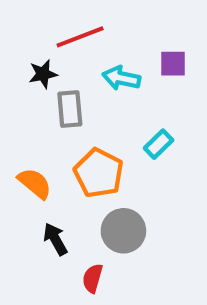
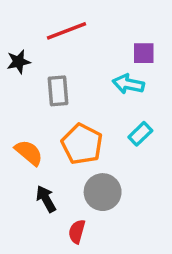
black star: (43, 74) -> (19, 62), moved
cyan arrow: (121, 78) -> (128, 84), moved
cyan rectangle: (159, 144) -> (140, 134), moved

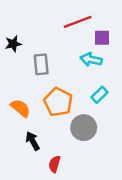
red line: (67, 31) -> (78, 22), moved
gray circle: (103, 192) -> (84, 128), moved

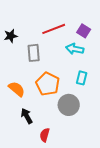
red line: (78, 22) -> (54, 29), moved
purple square: (102, 38) -> (84, 31), turned 32
cyan rectangle: (99, 95) -> (82, 78), turned -32

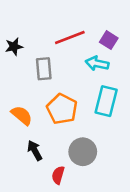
cyan rectangle: (82, 78) -> (106, 101), size x1.6
gray circle: (69, 105) -> (83, 152), moved

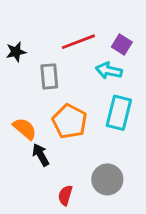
black arrow: (35, 150) -> (41, 155), moved
gray circle: (83, 152) -> (107, 179), moved

